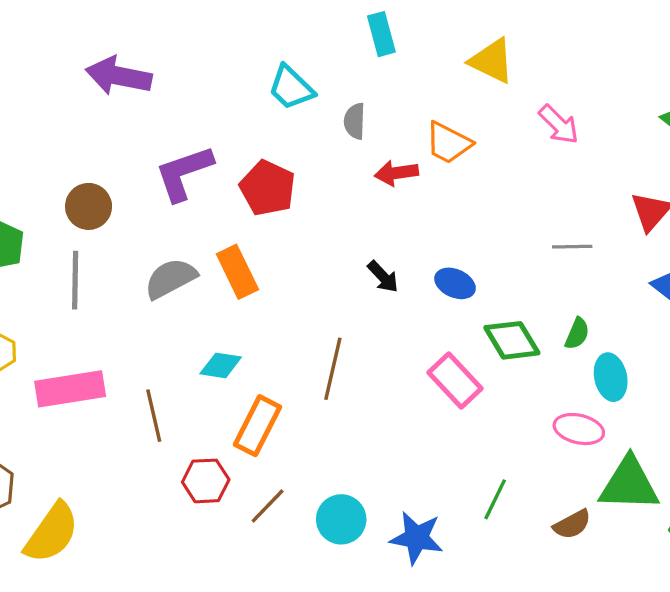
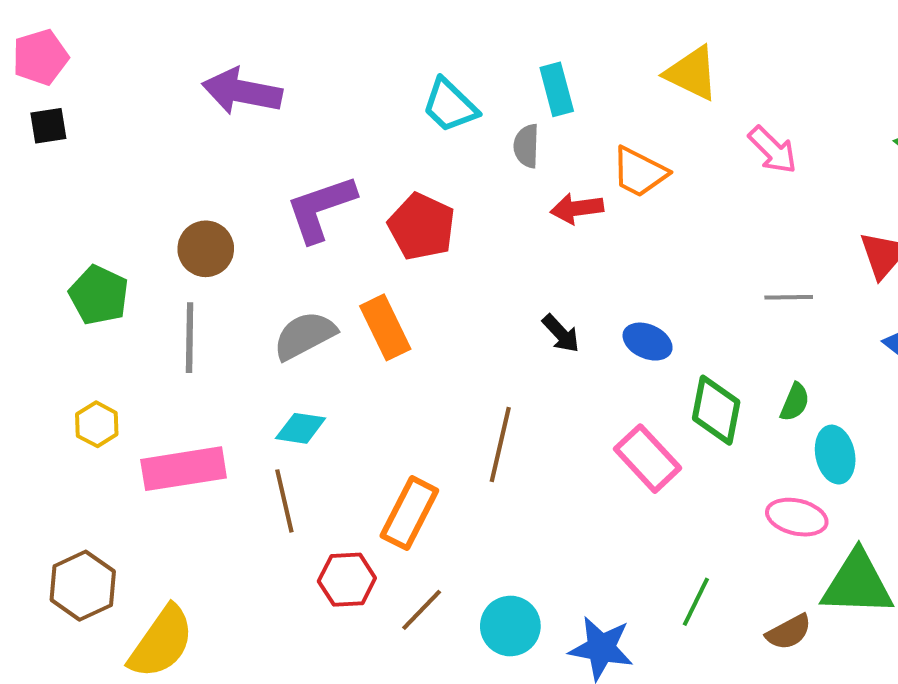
cyan rectangle: (381, 34) -> (557, 89), moved
green diamond: (512, 340) -> (716, 410), turned 42
cyan diamond: (221, 365) -> (301, 428), moved

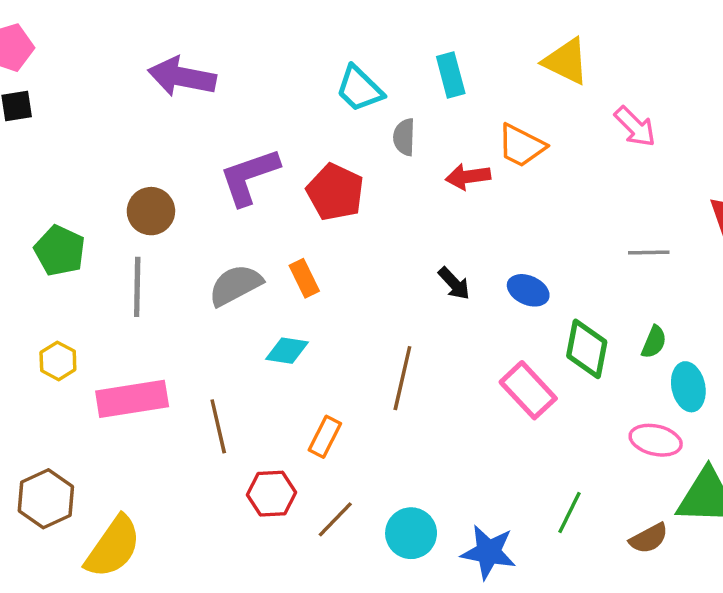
gray semicircle: (526, 146) -> (404, 137), moved
orange rectangle: (385, 327) -> (304, 278), size x0.7
cyan diamond: (301, 428) -> (287, 351), moved
orange rectangle: (409, 513) -> (325, 437), size x0.7

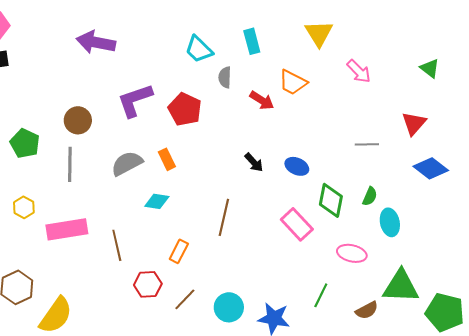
yellow triangle: (566, 61) -> (319, 33), turned 32
red arrow: (468, 177) -> (262, 100), turned -140
pink ellipse: (656, 440) -> (352, 253), moved

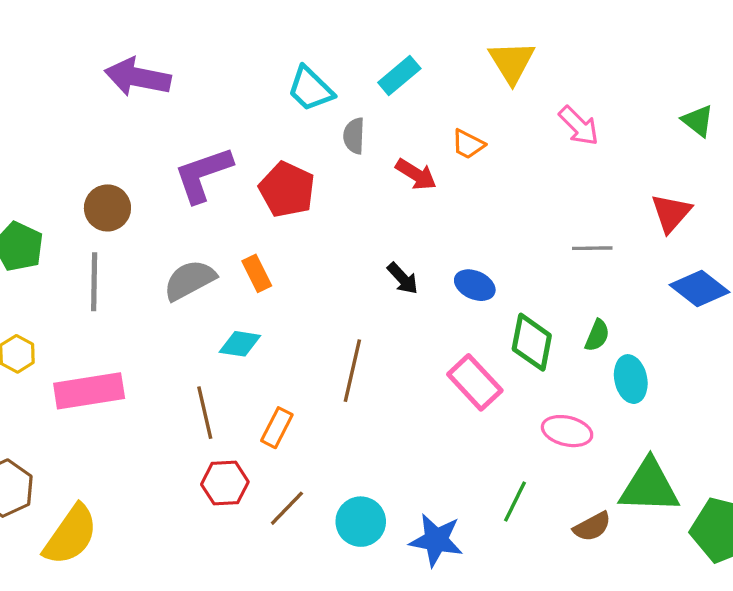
cyan rectangle: (252, 41) -> (399, 75), turned 65
orange trapezoid: (293, 82) -> (468, 144), size x0.7
brown line: (117, 245) -> (205, 413), moved

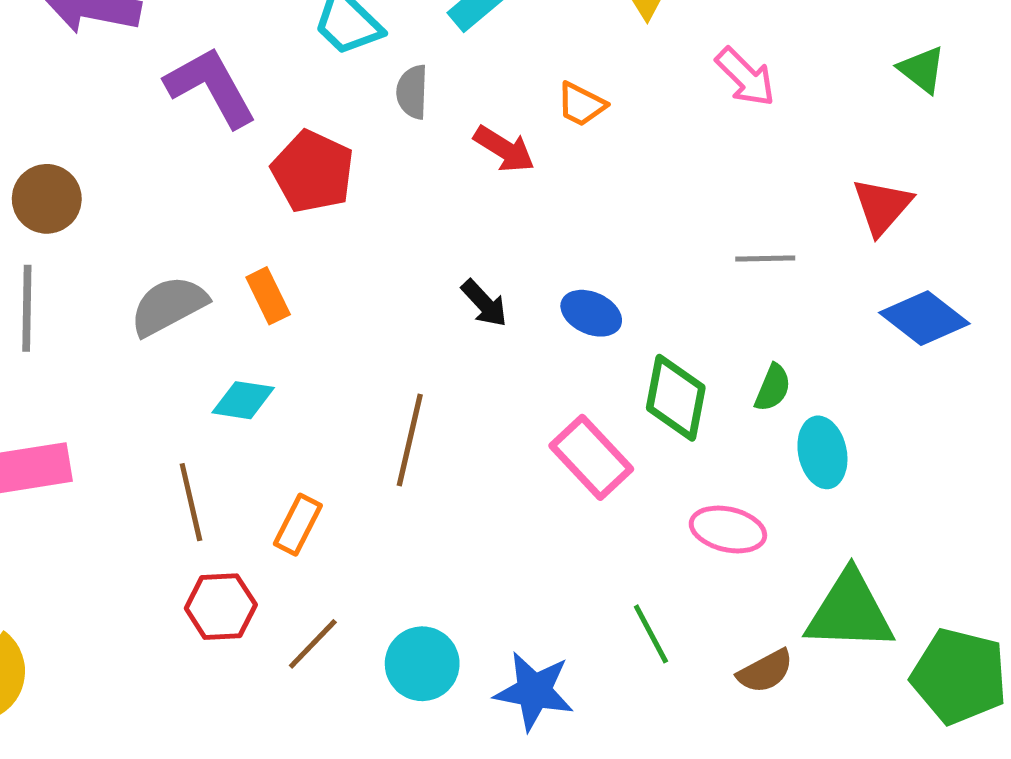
purple L-shape: (203, 174) -> (211, 87), moved, turned 80
green line: (515, 501) -> (651, 634), turned -54

